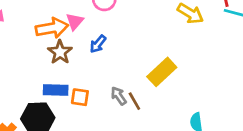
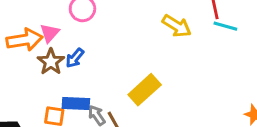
brown star: (60, 52) -> (51, 62), moved
blue rectangle: (56, 90) -> (76, 104), moved

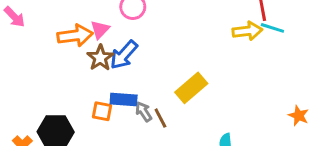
yellow arrow: (177, 26) -> (247, 31), moved, turned -40
blue arrow: (75, 58) -> (124, 55), size x1.5

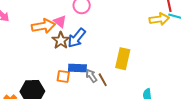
pink triangle: (100, 30) -> (60, 21), turned -32
yellow rectangle: (191, 88) -> (123, 59), turned -35

